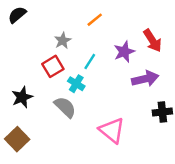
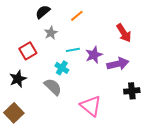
black semicircle: (17, 15) -> (43, 12), moved
purple star: (124, 52) -> (94, 55), moved
cyan line: (90, 62) -> (73, 50), turned 48
red square: (53, 66) -> (28, 51), moved

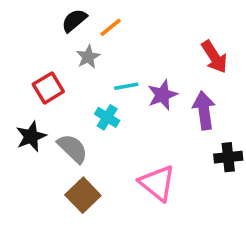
orange line: (77, 16) -> (111, 27), moved
purple arrow: (118, 64) -> (204, 110), turned -85
gray semicircle: (53, 87) -> (73, 148), moved
brown square: (14, 113) -> (83, 195), moved

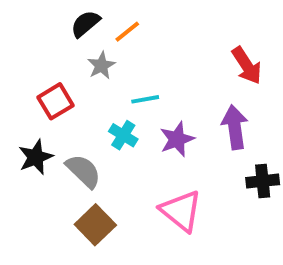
purple star: (162, 95) -> (177, 139), moved

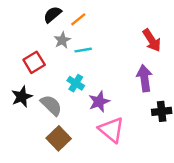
cyan line: (145, 99) -> (83, 50), moved
purple star: (177, 139) -> (99, 102), moved

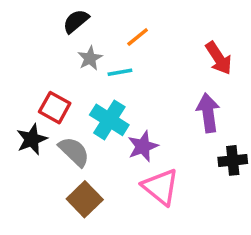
orange line: (78, 19) -> (138, 37), moved
red square: (34, 62) -> (55, 108), moved, turned -30
cyan cross: (76, 83) -> (109, 120), size x1.5

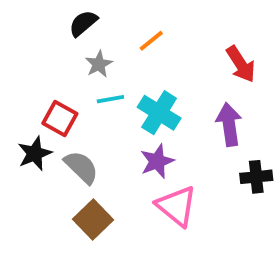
cyan line: (120, 72) -> (110, 99), moved
cyan cross: (109, 120) -> (159, 113), moved

